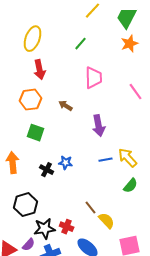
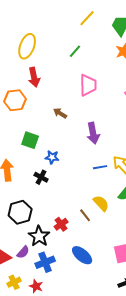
orange hexagon: (31, 100) -> (15, 100), moved
blue star: (66, 163) -> (52, 157), moved
yellow semicircle: (107, 221) -> (101, 203), moved
red cross: (67, 227) -> (61, 224), moved, turned 32
black star: (45, 229) -> (39, 236), turned -30

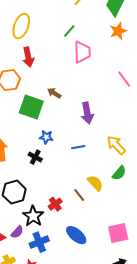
pink trapezoid: (88, 85) -> (82, 52), moved
green square: (30, 140) -> (31, 107), moved, size x1.4
blue line: (100, 167) -> (78, 147), moved

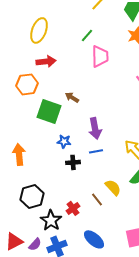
red arrow: (28, 57) -> (46, 61), turned -84
purple arrow: (87, 113) -> (95, 128), moved
black cross: (35, 157) -> (73, 162), moved, turned -32
purple semicircle: (17, 232) -> (35, 244), moved

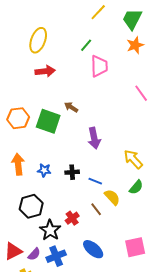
orange hexagon: (27, 84) -> (18, 118), moved
blue star: (64, 141) -> (44, 170), moved
blue line: (96, 151) -> (95, 181), moved, turned 32

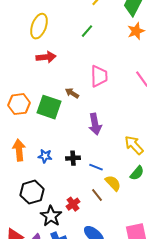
pink trapezoid: (99, 66) -> (99, 76), moved

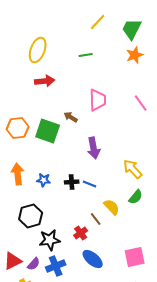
green line: (87, 31) -> (86, 55), turned 40
blue line: (96, 167) -> (90, 184), moved
red cross: (73, 204) -> (81, 233), moved
black star: (51, 216) -> (50, 240), turned 30

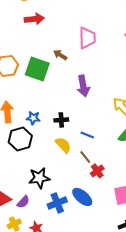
blue line: (90, 184) -> (87, 135), moved
yellow semicircle: (112, 207) -> (63, 145), moved
black hexagon: (31, 216) -> (20, 139), moved
red cross: (81, 233) -> (97, 171), moved
blue cross: (56, 266) -> (57, 203), moved

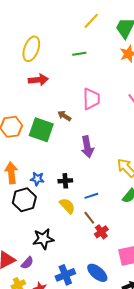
blue line: (87, 135) -> (91, 196), turned -40
blue ellipse: (82, 197) -> (97, 273), moved
blue cross: (57, 203) -> (65, 275), moved

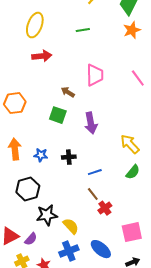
green square: (41, 130) -> (58, 115), moved, size x0.7
black hexagon: (24, 200) -> (28, 189), moved
yellow semicircle: (67, 206) -> (71, 226), moved

